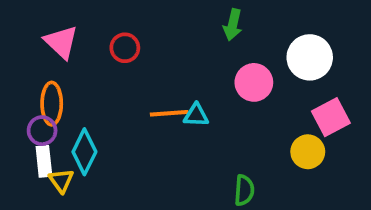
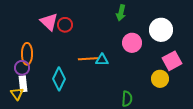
pink triangle: (61, 42) -> (49, 22), moved
cyan diamond: (84, 152) -> (59, 79), moved
yellow triangle: (61, 181) -> (17, 94), moved

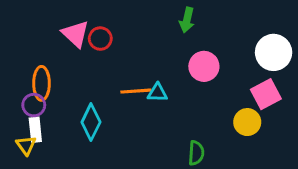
white circle: (161, 30) -> (274, 52), moved

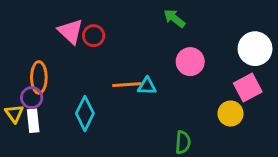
green arrow: (187, 20) -> (174, 18), turned 115
yellow triangle: (26, 145) -> (14, 113), moved

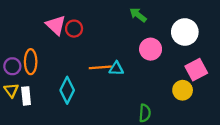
white circle: (255, 49) -> (185, 32), moved
purple circle: (32, 98) -> (12, 66), moved

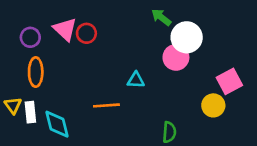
white circle: (185, 32) -> (187, 37), moved
purple circle: (12, 66) -> (30, 37), moved
orange line: (100, 67) -> (106, 105), moved
cyan diamond: (67, 90) -> (57, 124), moved, turned -40

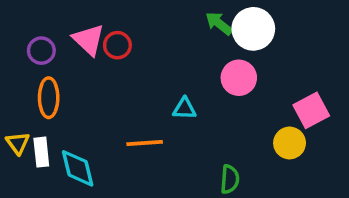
white circle: (187, 37) -> (253, 29), moved

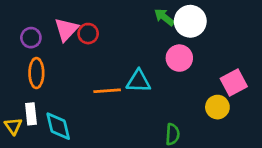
pink triangle: (88, 40) -> (66, 29), turned 30
cyan triangle: (184, 109) -> (138, 81), size x1.4
yellow triangle: (18, 143) -> (13, 126), moved
orange line: (145, 143) -> (107, 91), moved

